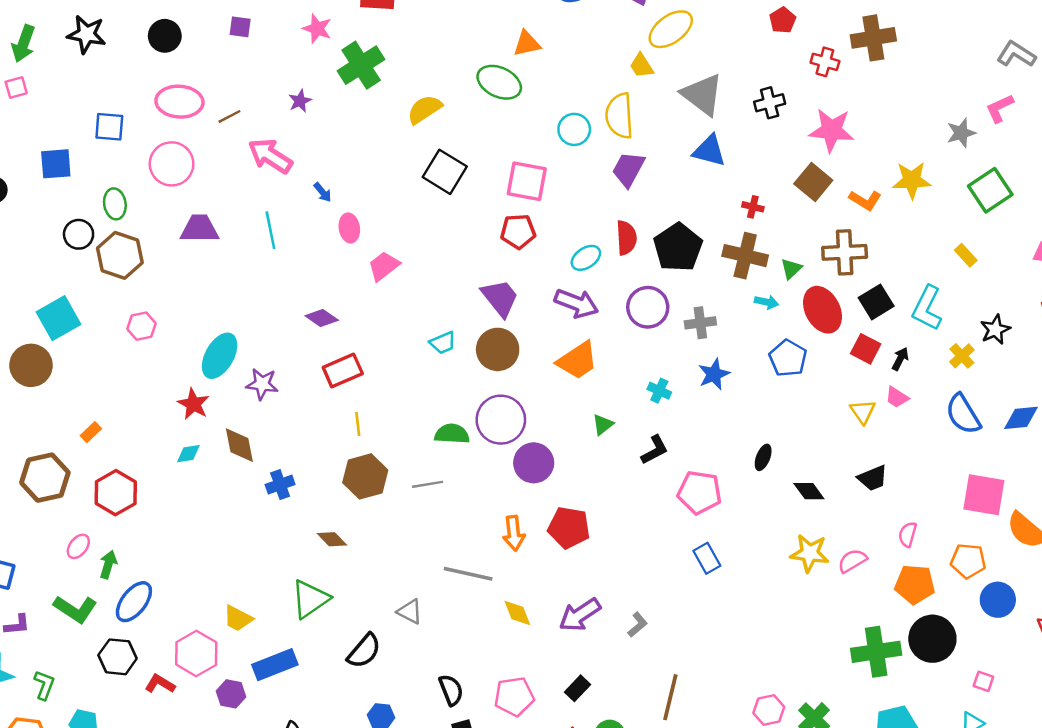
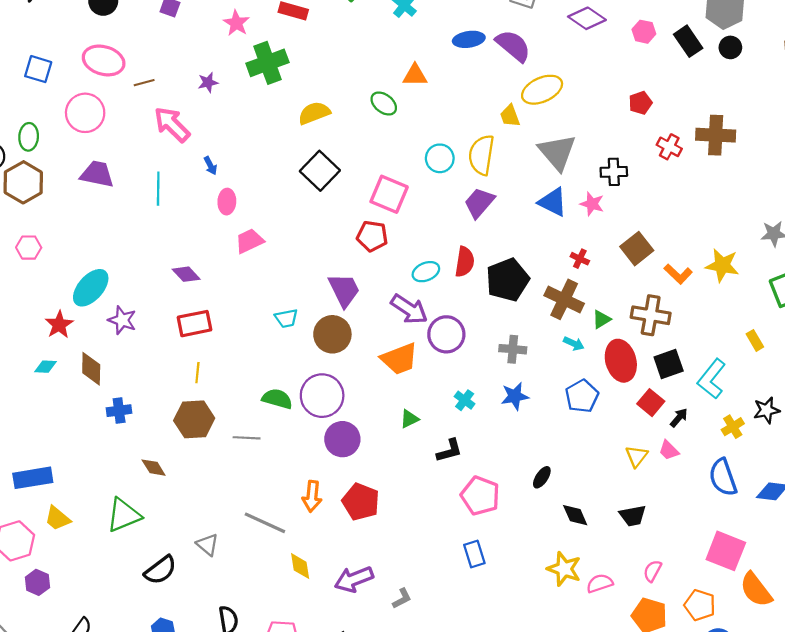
green ellipse: (499, 82) -> (384, 104), size x0.7
pink star: (831, 130) -> (592, 204), moved, size x0.6
purple circle: (648, 307) -> (446, 334), moved
blue rectangle: (275, 665) -> (33, 478), moved

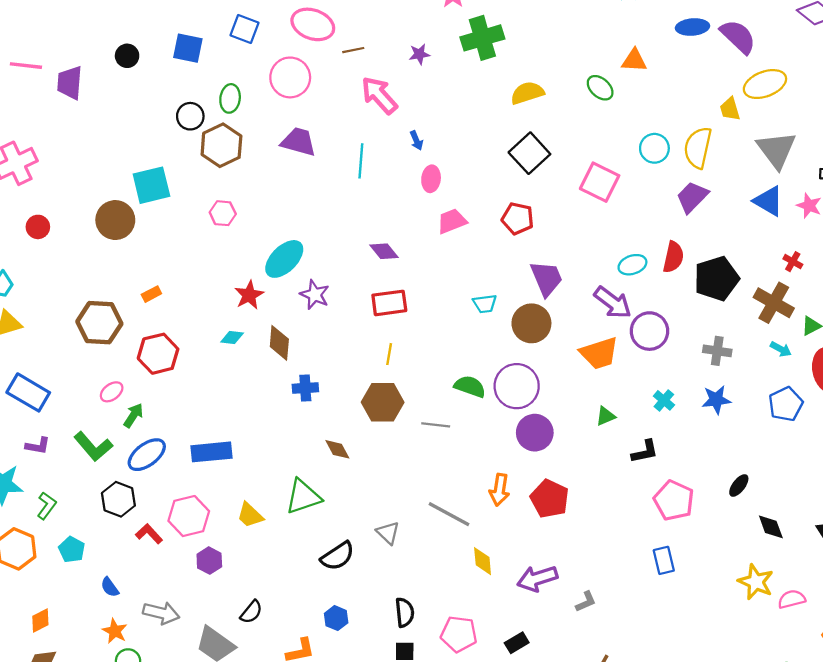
red pentagon: (372, 236) -> (518, 218), moved
yellow trapezoid: (57, 518) -> (250, 515), moved

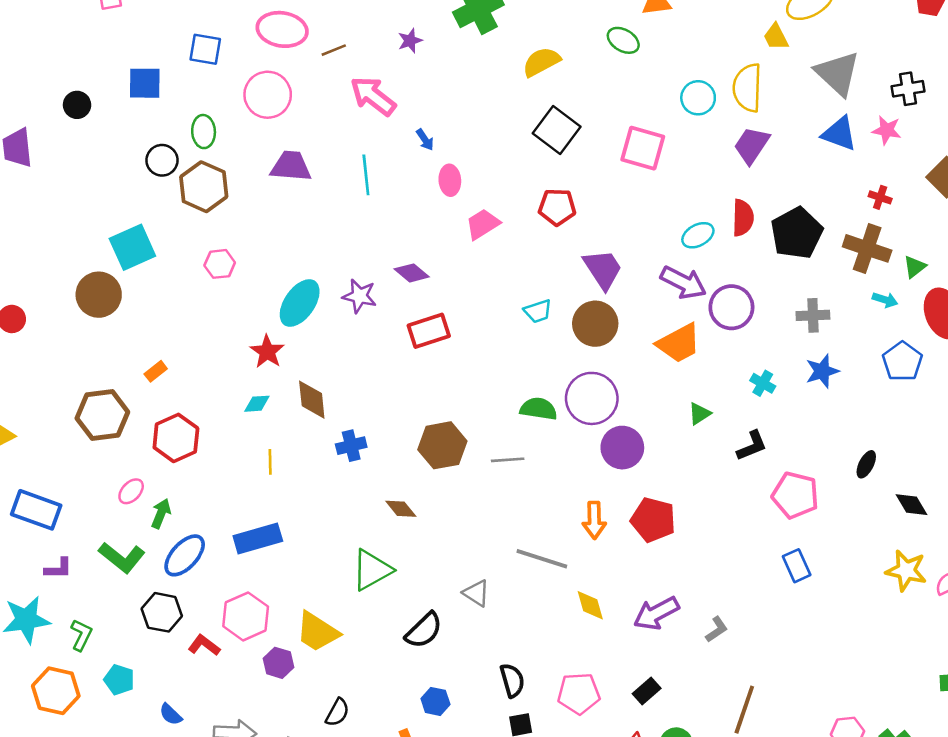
purple star: (315, 295) -> (359, 296), moved
yellow line: (389, 354) -> (270, 462), moved
yellow trapezoid: (250, 515) -> (317, 632), moved, size x1.4

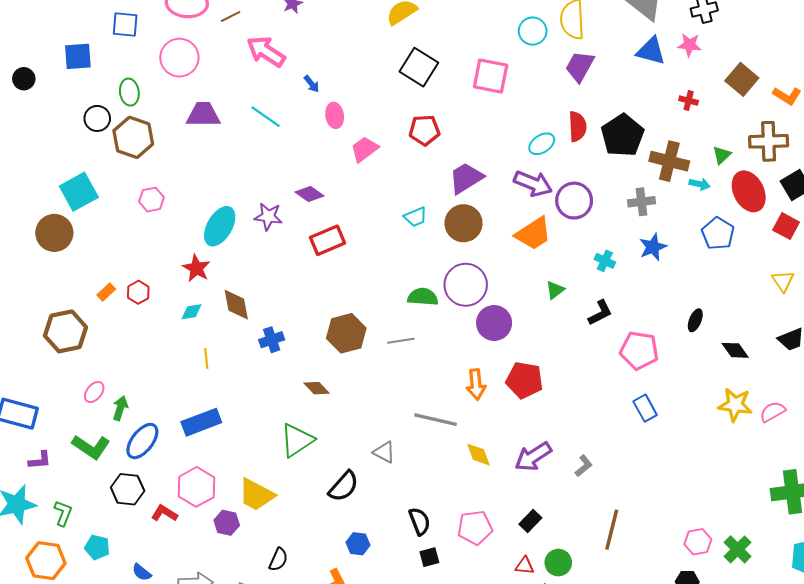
cyan line: (366, 175) -> (265, 117), turned -44
brown cross: (867, 248) -> (669, 161), moved
purple trapezoid: (603, 269) -> (466, 178), turned -84
red hexagon: (176, 438) -> (138, 292), moved, size x0.6

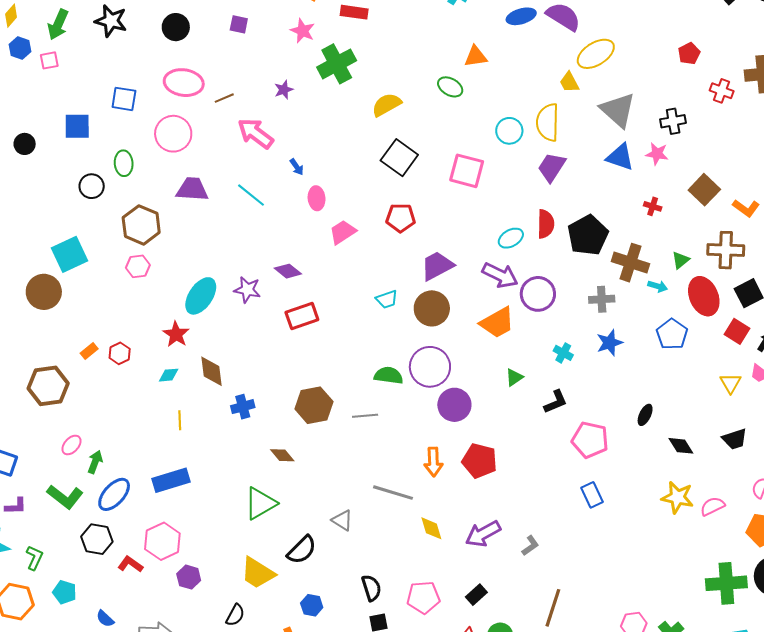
brown hexagon: (133, 137) -> (141, 225), moved
yellow trapezoid: (256, 495) -> (258, 573), moved

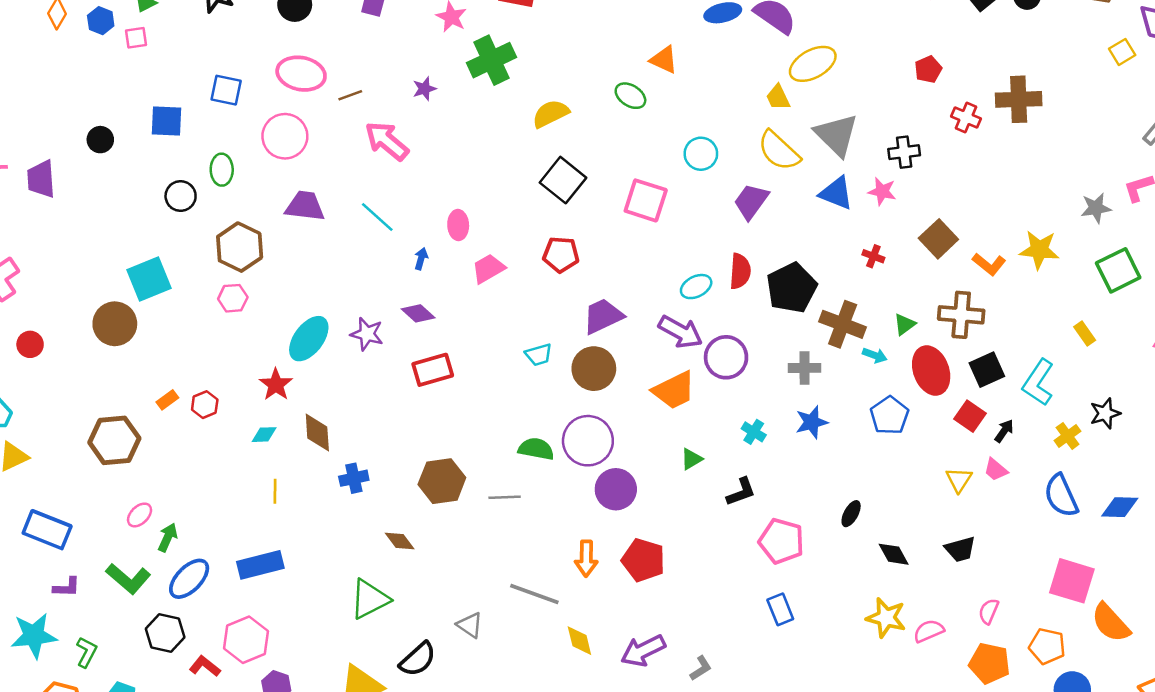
orange triangle: (476, 57) -> (664, 60), turned 30
yellow semicircle: (548, 122) -> (779, 151), moved, turned -51
blue arrow: (297, 167) -> (421, 259), moved, turned -132

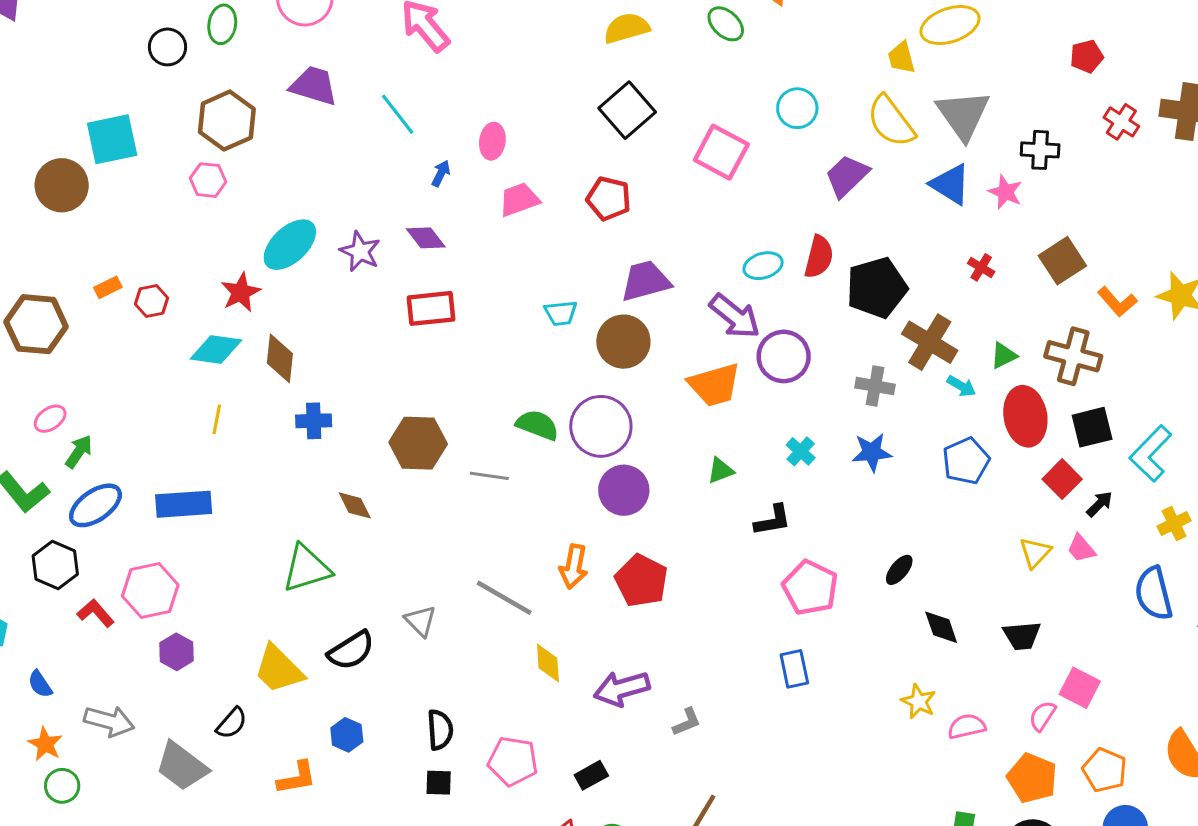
cyan diamond: (264, 435) -> (216, 349), size x1.6
pink square: (1072, 581) -> (1080, 688), moved, size x0.7
yellow star: (886, 618) -> (919, 701), size x0.7

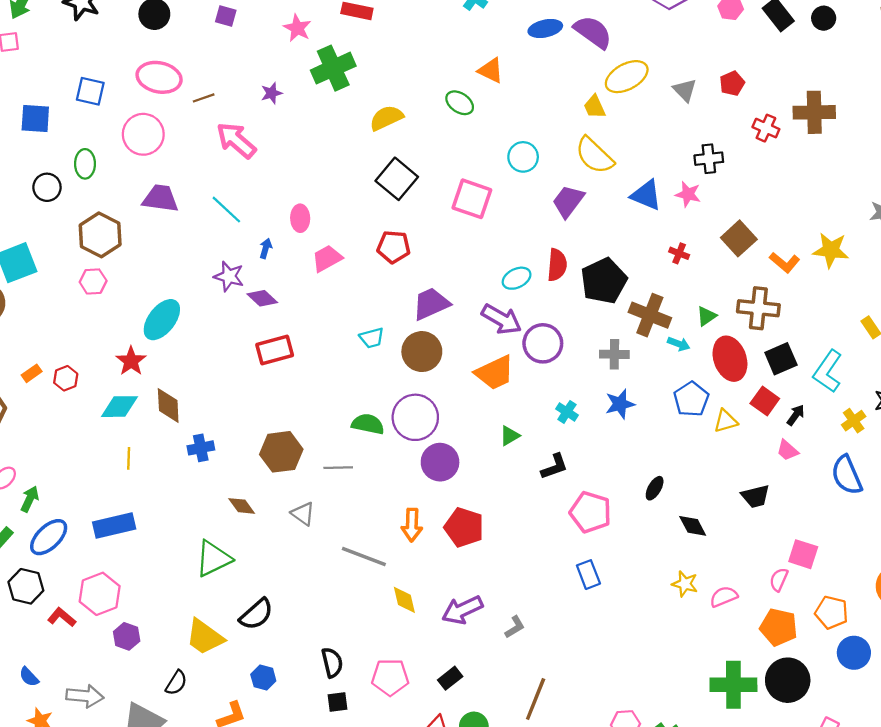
gray triangle: (963, 115) -> (685, 90), moved, size x0.6
purple star: (360, 251) -> (229, 276), moved
yellow triangle: (1035, 553) -> (726, 421), moved, turned 40
gray triangle: (420, 621) -> (303, 514), moved
black trapezoid: (1022, 636) -> (756, 496), moved

